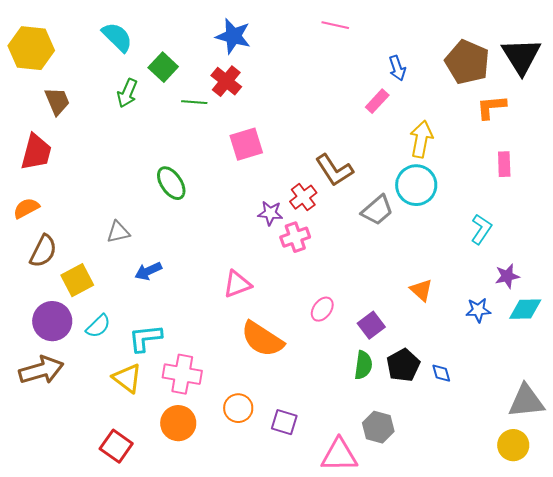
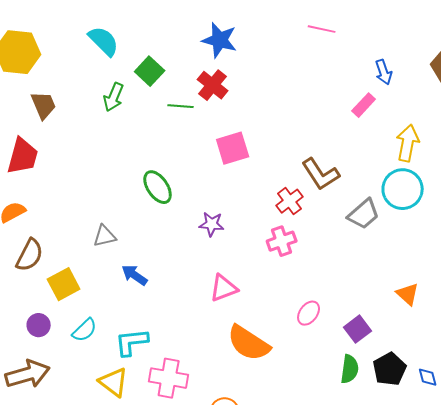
purple star: (270, 213) -> (212, 224), moved
blue arrow: (148, 271) -> (135, 275), turned 60
purple circle: (52, 321) -> (39, 325), size x0.6

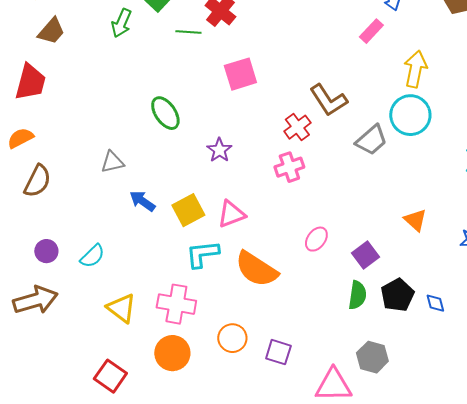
brown trapezoid: (44, 105) -> (51, 31), turned 64
purple star: (212, 224) -> (219, 150), turned 30
yellow square: (64, 284) -> (188, 210), moved
cyan L-shape: (132, 342) -> (202, 254), moved

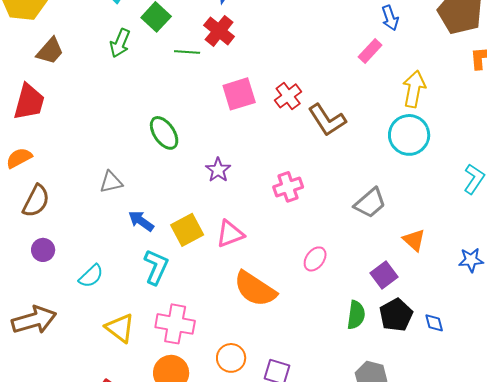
red cross: (297, 127) -> (288, 96), moved
gray trapezoid: (371, 140) -> (370, 203), moved
purple circle: (46, 251) -> (43, 250), moved
cyan L-shape: (202, 254) -> (156, 267), moved, turned 120
purple square: (365, 255) -> (384, 275), moved

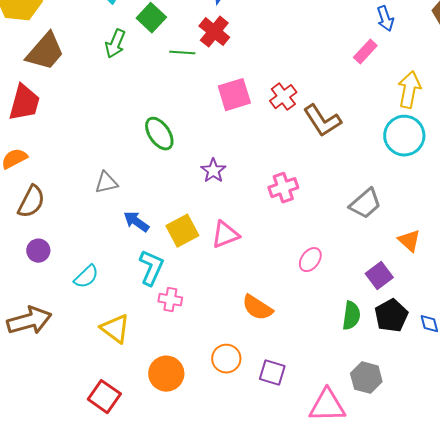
brown trapezoid: (50, 51) -> (45, 52), size x1.4
orange semicircle: (255, 289) -> (257, 308), moved, size x0.7
pink cross: (175, 324) -> (170, 300), moved, size x0.6

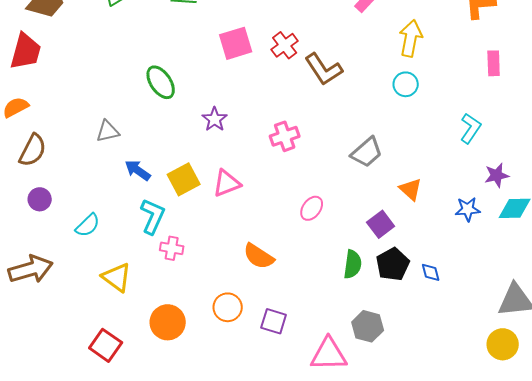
cyan circle: (404, 136) -> (406, 84), size x0.6

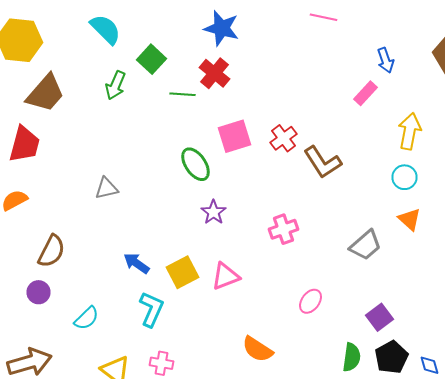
green ellipse: (161, 82) -> (196, 164), moved
gray triangle: (108, 131) -> (106, 188), moved
brown semicircle: (33, 150) -> (52, 251), moved
orange triangle: (411, 189) -> (410, 219), moved
pink cross: (172, 248) -> (162, 363), moved

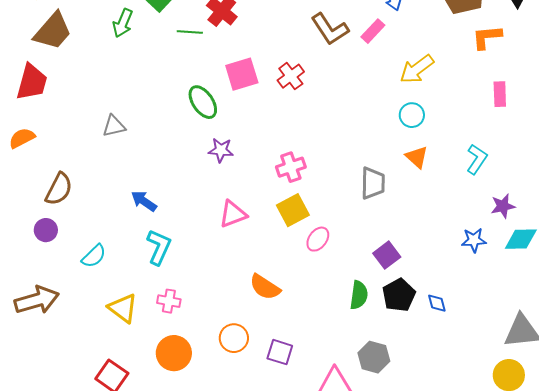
yellow arrow: (410, 131) -> (417, 69), turned -138
brown L-shape: (322, 162) -> (330, 29), moved
purple star: (214, 212) -> (221, 150), turned -30
gray trapezoid: (366, 245) -> (373, 183), turned -48
yellow square: (182, 272) -> (293, 210), moved

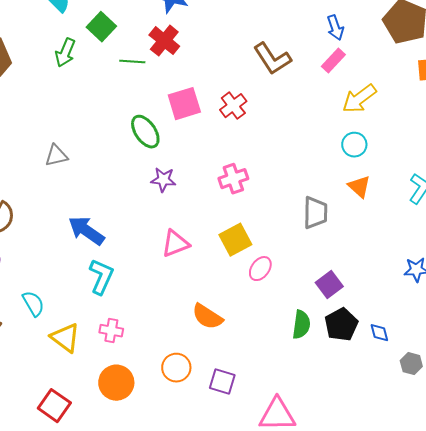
pink rectangle: (373, 31) -> (333, 61), moved
pink cross: (291, 167) -> (233, 179), moved
blue arrow: (144, 201) -> (86, 231), size x1.4
cyan semicircle: (94, 256) -> (33, 304), moved, turned -76
gray hexagon: (374, 357) -> (411, 364), moved, size x0.7

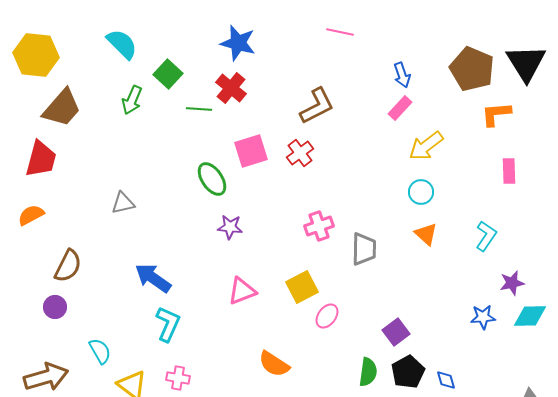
brown L-shape: (272, 59) -> (317, 106), moved, turned -84
pink cross: (233, 179) -> (319, 226), moved
gray trapezoid: (315, 213) -> (364, 249), moved

